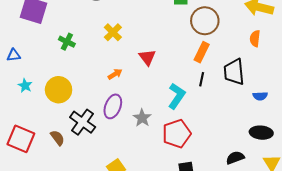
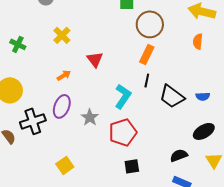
black trapezoid: (234, 72) -> (172, 96), moved, turned -48
black cross: (83, 122) -> (33, 121), turned 35
black ellipse: (261, 133) -> (204, 131), turned -35

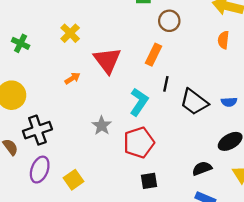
brown circle: (150, 24) -> (169, 21), size x0.7
orange rectangle: (147, 54) -> (153, 55), moved
red triangle: (95, 59) -> (107, 60), size x1.5
purple ellipse: (62, 106) -> (40, 170), moved

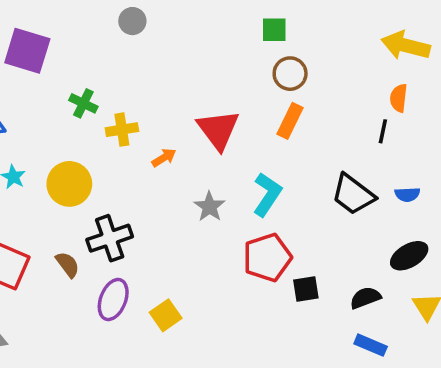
brown circle: (169, 21) -> (290, 74), moved
yellow cross: (70, 33) -> (122, 130), moved, turned 36
black line: (166, 84) -> (383, 131), moved
gray star: (102, 126) -> (209, 207), moved
black square: (149, 181) -> (306, 289), moved

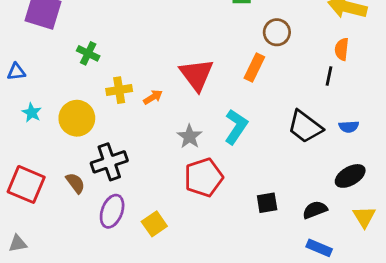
brown circle: (290, 74) -> (277, 32), moved
yellow cross: (122, 130) -> (119, 90), moved
red pentagon: (267, 257) -> (204, 177), moved

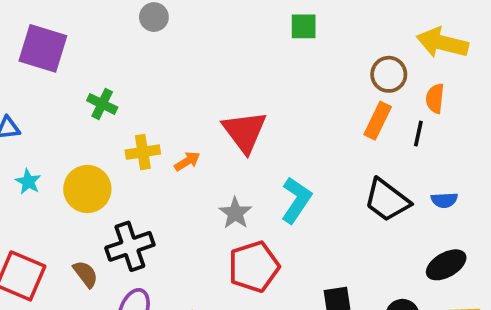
brown circle: (277, 32) -> (389, 74), moved
orange rectangle: (254, 67) -> (378, 121), moved

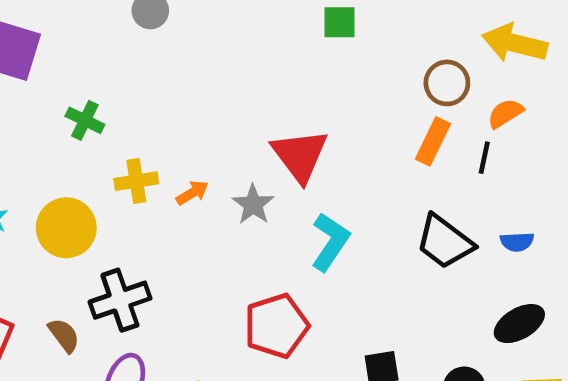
orange semicircle: (435, 98) -> (505, 113), turned 52
red triangle: (245, 132) -> (300, 155), moved
gray star: (235, 213) -> (253, 204), moved

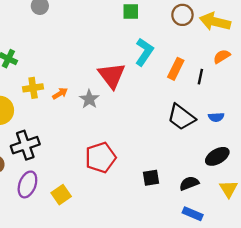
brown circle: (447, 83) -> (182, 15), moved
orange semicircle: (505, 113) -> (222, 56), moved
cyan L-shape: (330, 242) -> (144, 52), moved

